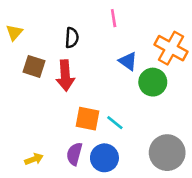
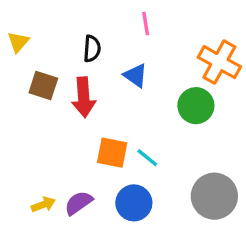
blue triangle: (128, 61) -> (136, 75), moved
purple semicircle: (74, 154) -> (79, 203), moved, turned 40

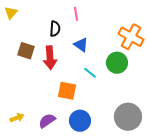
pink line: (146, 23) -> (76, 14), moved
yellow triangle: (18, 42) -> (11, 13), moved
cyan line: (147, 158) -> (90, 73), moved
yellow arrow: (43, 205) -> (17, 118), moved

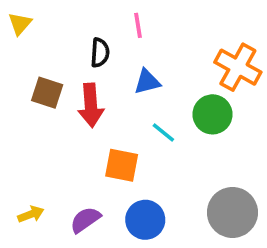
blue triangle: (81, 45) -> (147, 82), turned -49

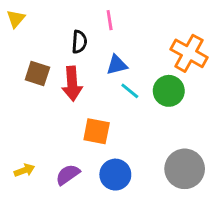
cyan line: (163, 133) -> (130, 91), moved

